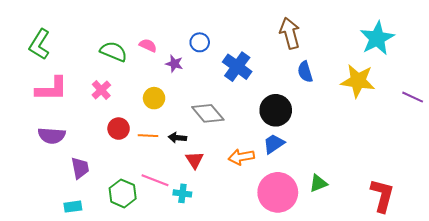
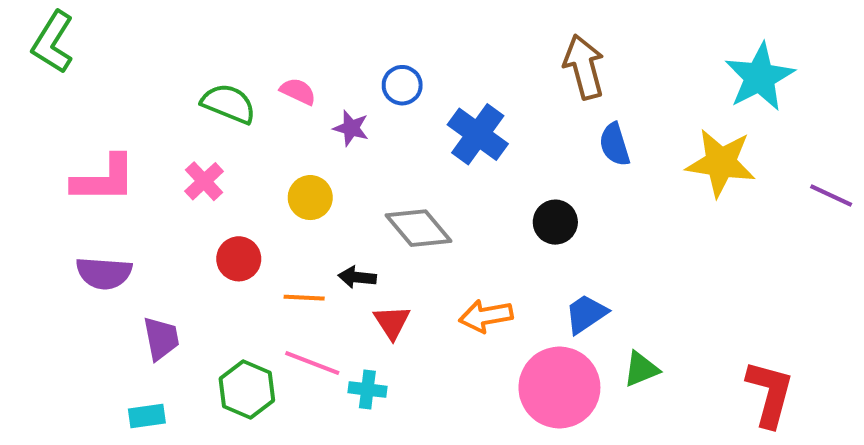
green L-shape: (39, 44) -> (53, 42), moved
black circle: (276, 110) -> (555, 222), size x0.7
orange line: (148, 136) -> (304, 298), moved
blue trapezoid: (274, 144) -> (586, 314), moved

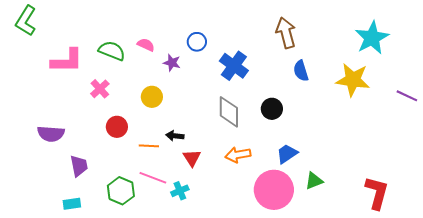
pink L-shape: (104, 179) -> (67, 61), moved
gray diamond: (418, 228) -> (229, 112), moved, turned 40
cyan cross: (367, 390) -> (180, 191), turned -30

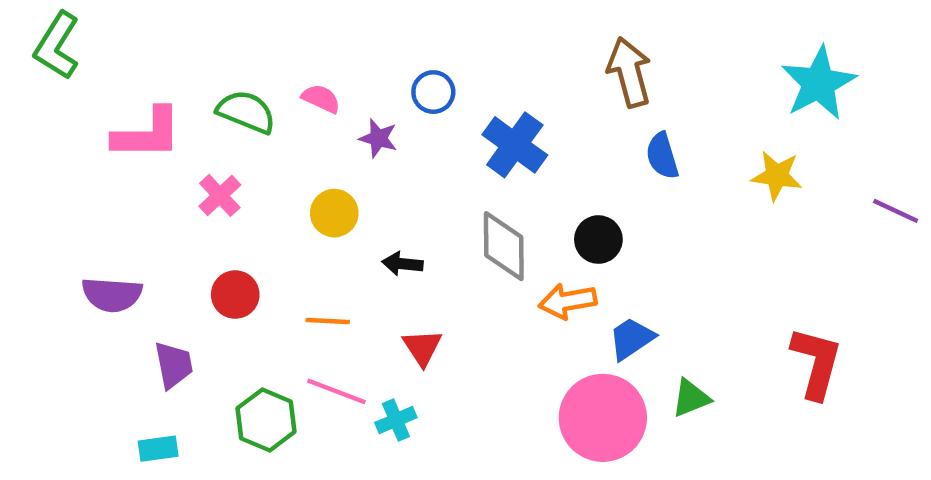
yellow star: (353, 80) -> (777, 176), size x0.7
red circle: (117, 127) -> (235, 295), moved
black arrow: (175, 136) -> (403, 264), moved
orange arrow: (238, 155) -> (568, 301), moved
red L-shape: (377, 193) -> (816, 363), moved

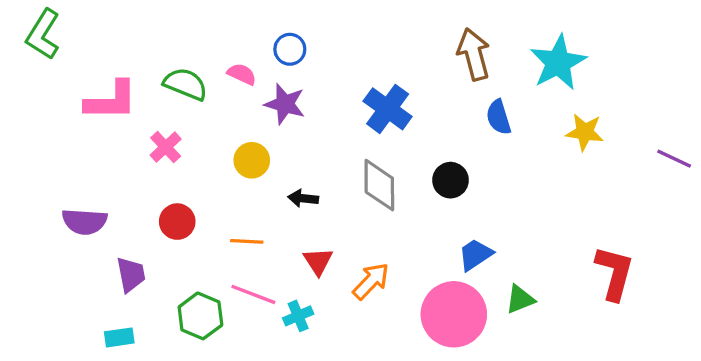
cyan star: (819, 83) -> (558, 63), moved
blue circle: (433, 92) -> (290, 49), moved
purple star: (378, 138) -> (285, 104), size x1.4
orange arrow: (568, 301) -> (371, 281), moved, turned 144

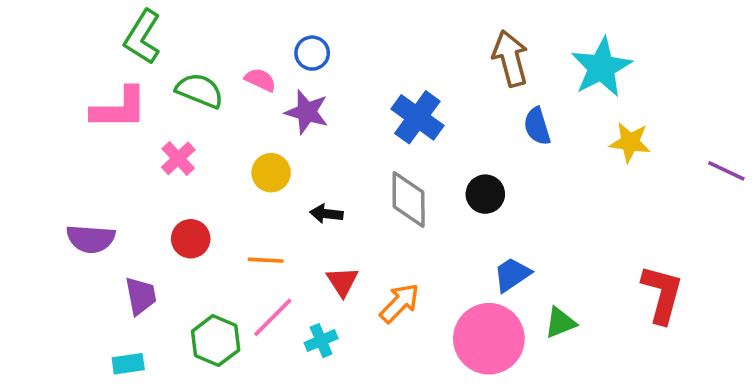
green L-shape: (43, 34) -> (142, 37), moved
pink line: (253, 294) -> (273, 317), turned -66

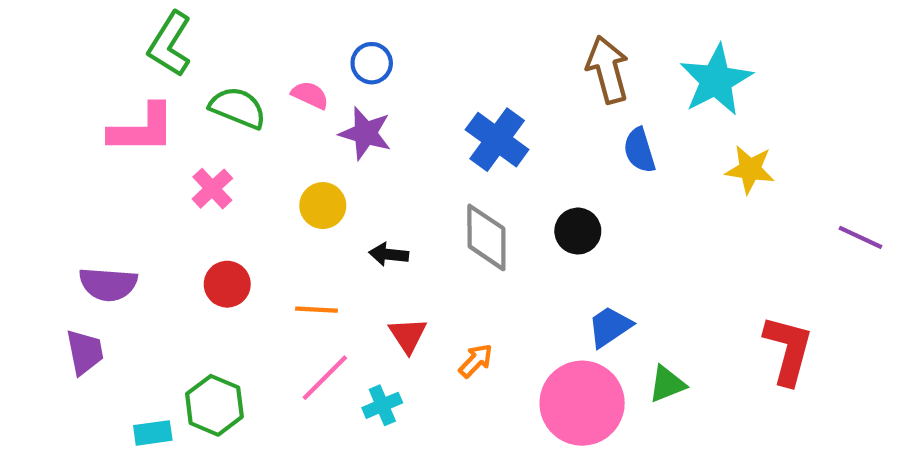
purple line: (726, 171) -> (860, 237), moved
purple trapezoid: (141, 296) -> (85, 352), moved
orange arrow: (400, 303) -> (476, 361), size x0.7
green hexagon: (216, 341) -> (214, 405), moved

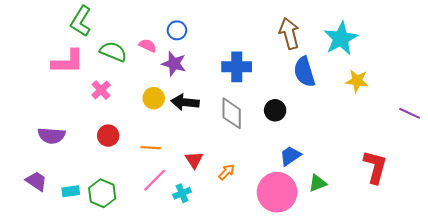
blue cross: (497, 140) -> (237, 67), turned -36
blue semicircle: (639, 150) -> (304, 72), size x1.4
black arrow: (389, 254) -> (185, 102), moved, size x1.5
purple trapezoid: (85, 352) -> (36, 181), moved, turned -45
cyan rectangle: (153, 433) -> (71, 191), moved

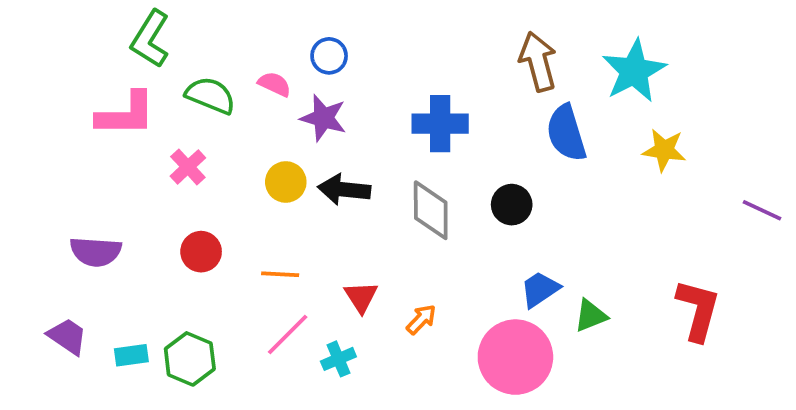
green triangle: (318, 183) -> (591, 316), moved

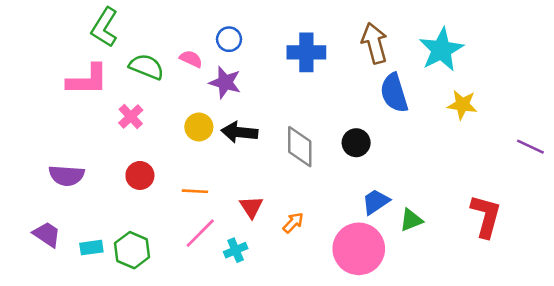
blue cross: (440, 124) -> (306, 52), moved

